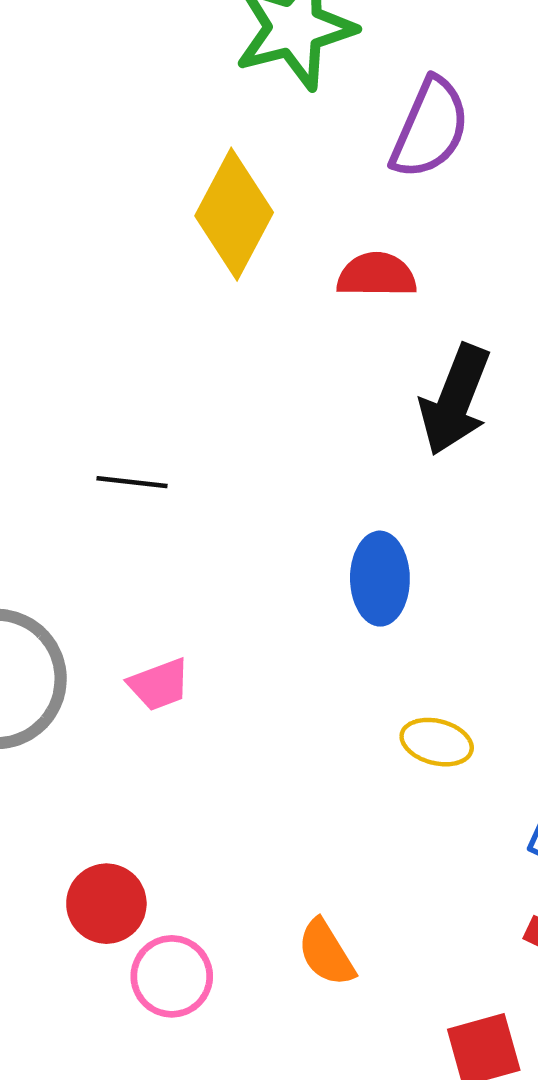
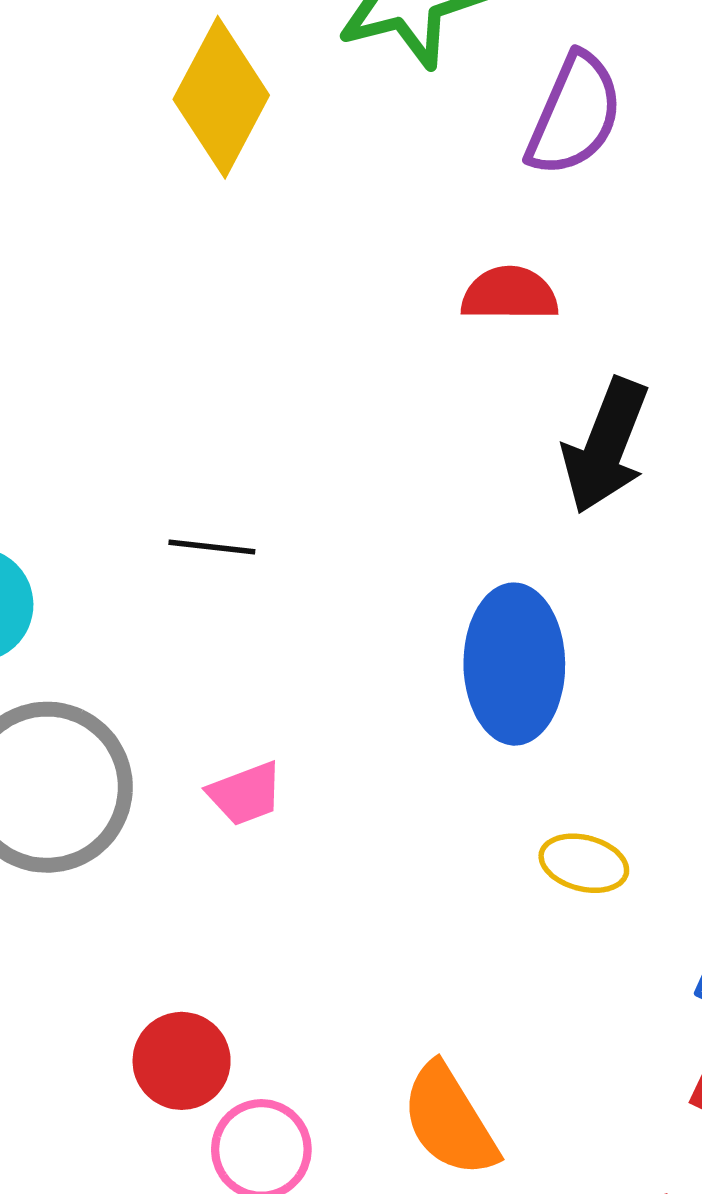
yellow diamond: (234, 214) -> (221, 97), moved
blue ellipse: (380, 579) -> (514, 664), size x1.4
orange semicircle: (326, 953) -> (449, 1120), size x1.4

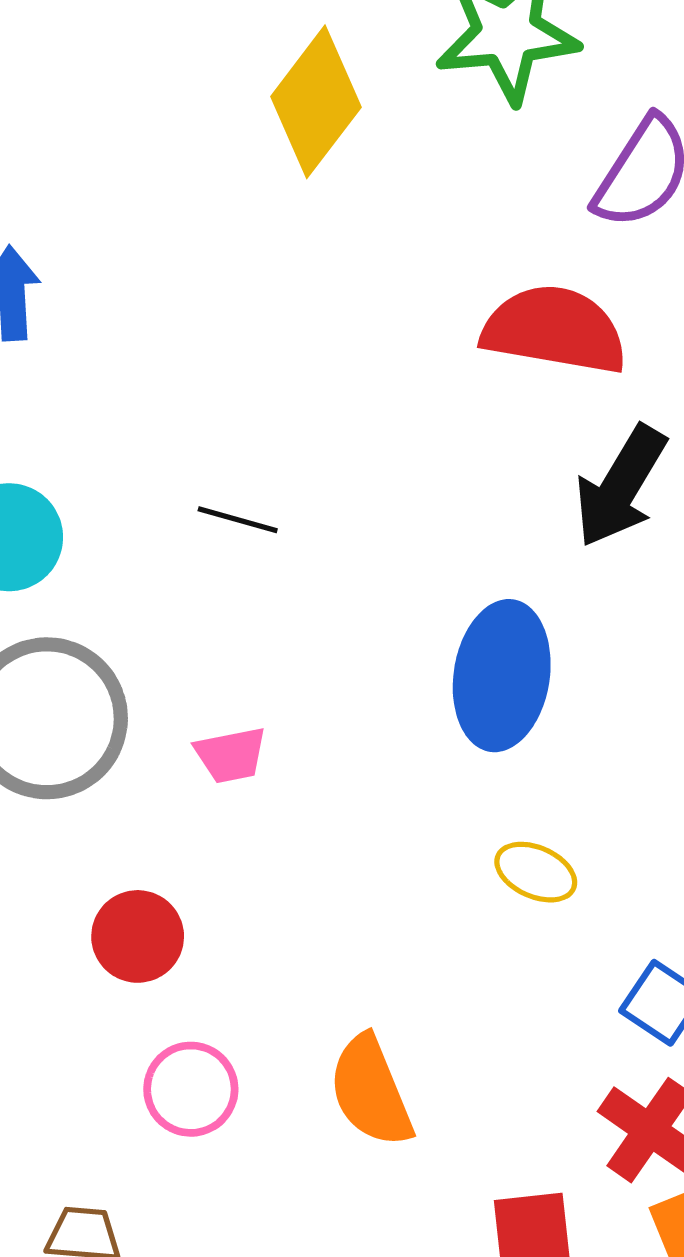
red semicircle: (510, 294) -> (554, 330), size x1.6
red circle: (182, 1061) -> (138, 936), moved

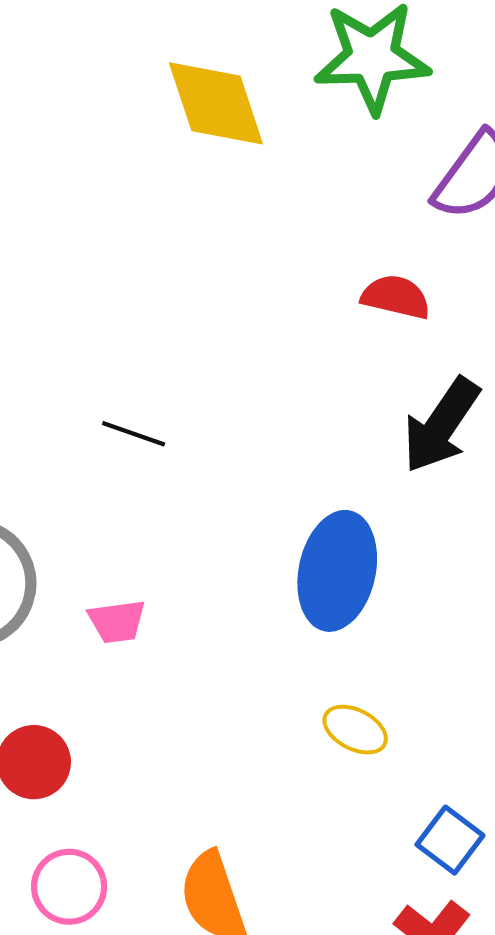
yellow diamond: (316, 102) -> (216, 103), turned -59
red semicircle: (554, 330) -> (396, 297), size x0.6

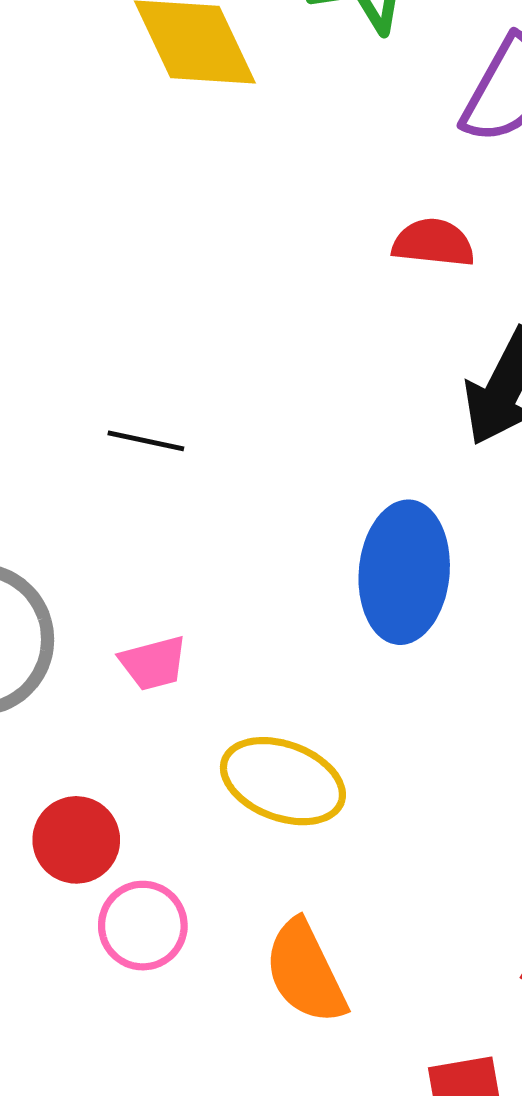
yellow ellipse: (355, 730) -> (283, 781), moved, size x1.6
pink circle: (69, 887) -> (143, 926), moved

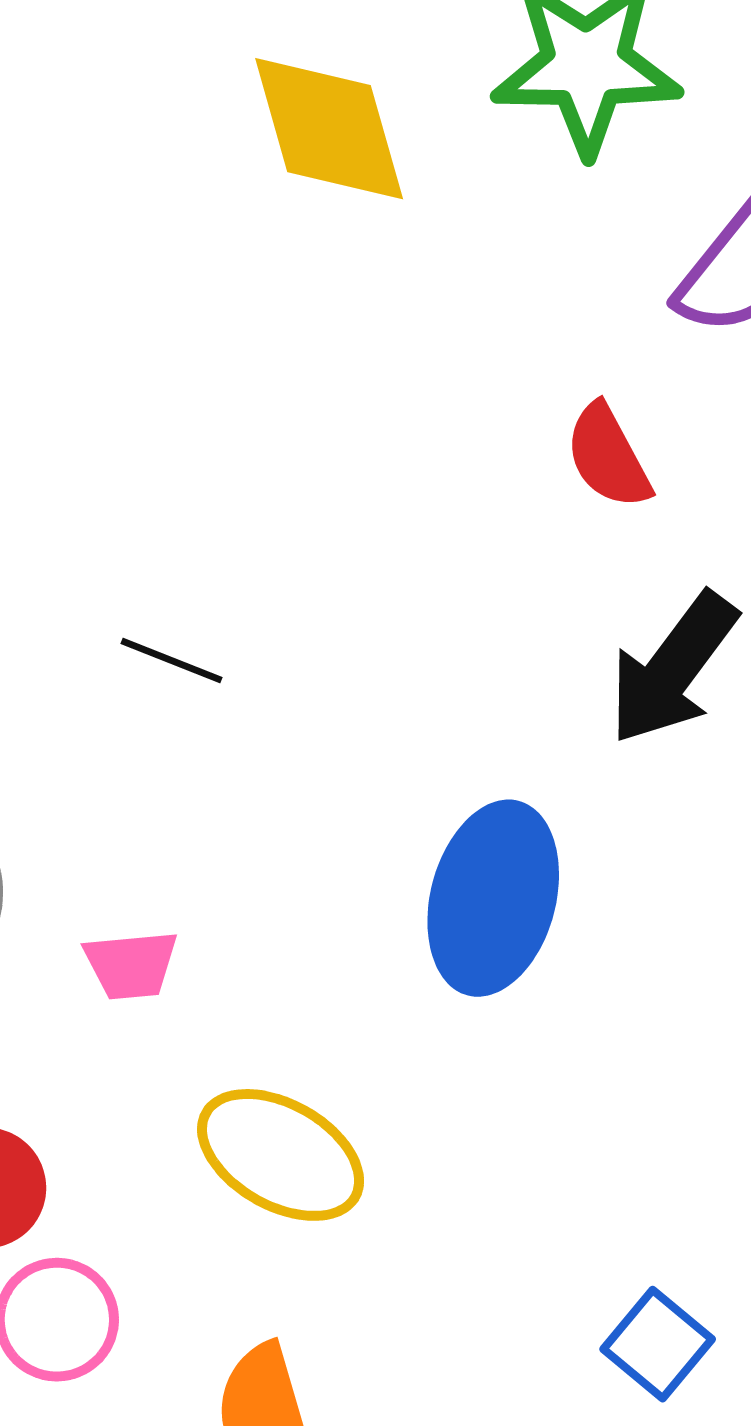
red semicircle: (433, 243) -> (608, 456), turned -134

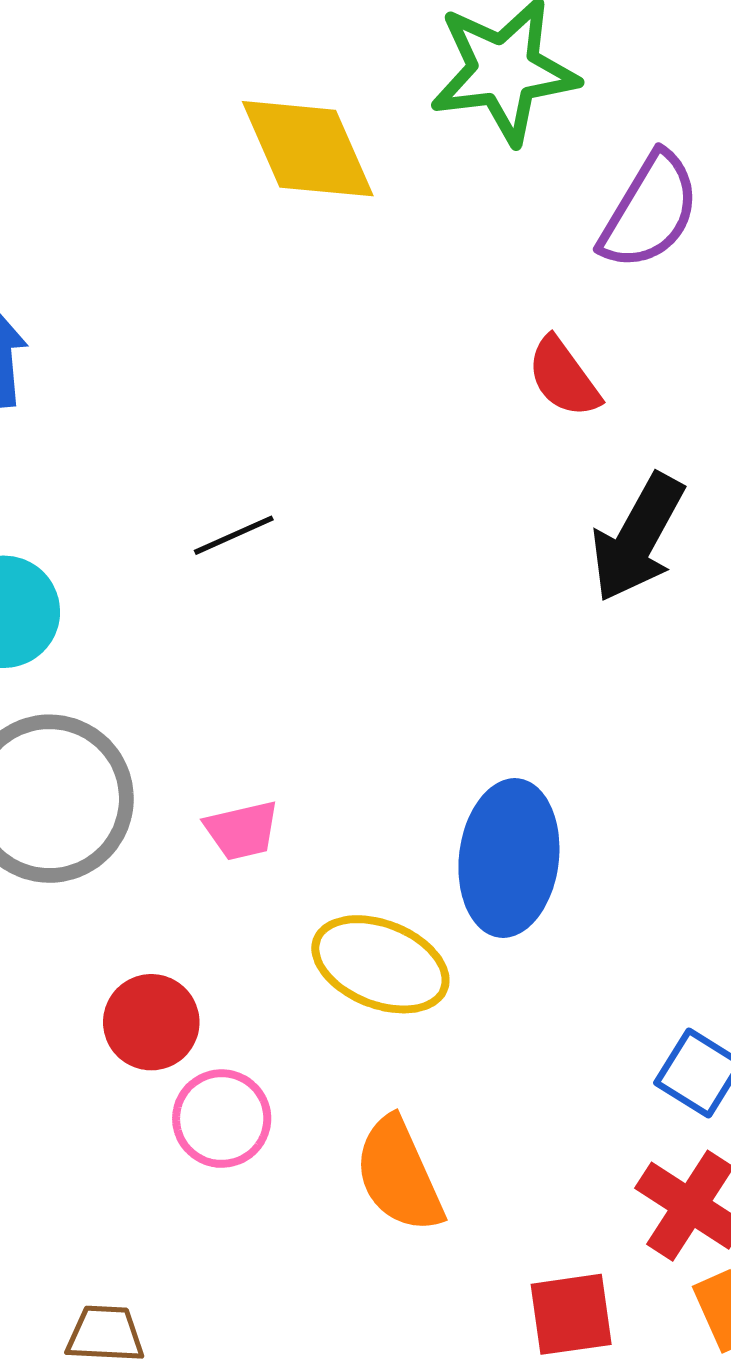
black line: (172, 660) -> (234, 535), moved, turned -38
blue ellipse: (493, 898) -> (509, 858), moved

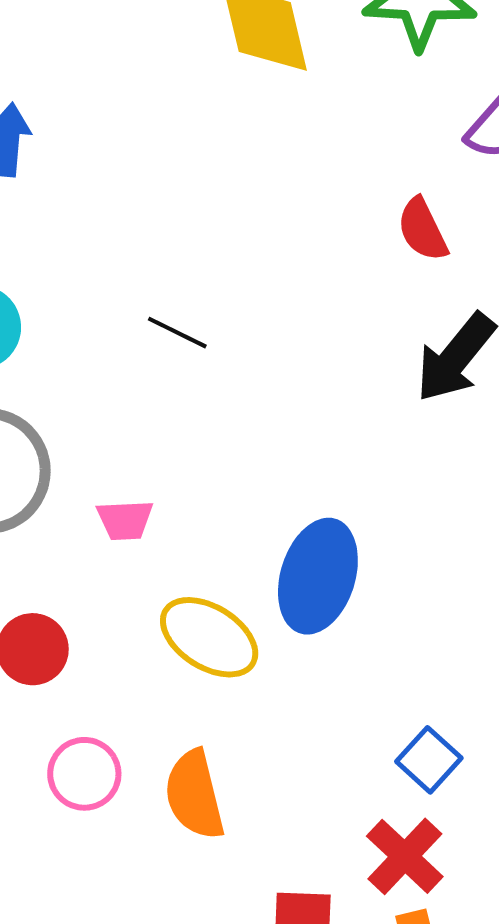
black line: (234, 535) -> (177, 333), moved, turned 40
pink circle: (222, 1119) -> (84, 774), moved

